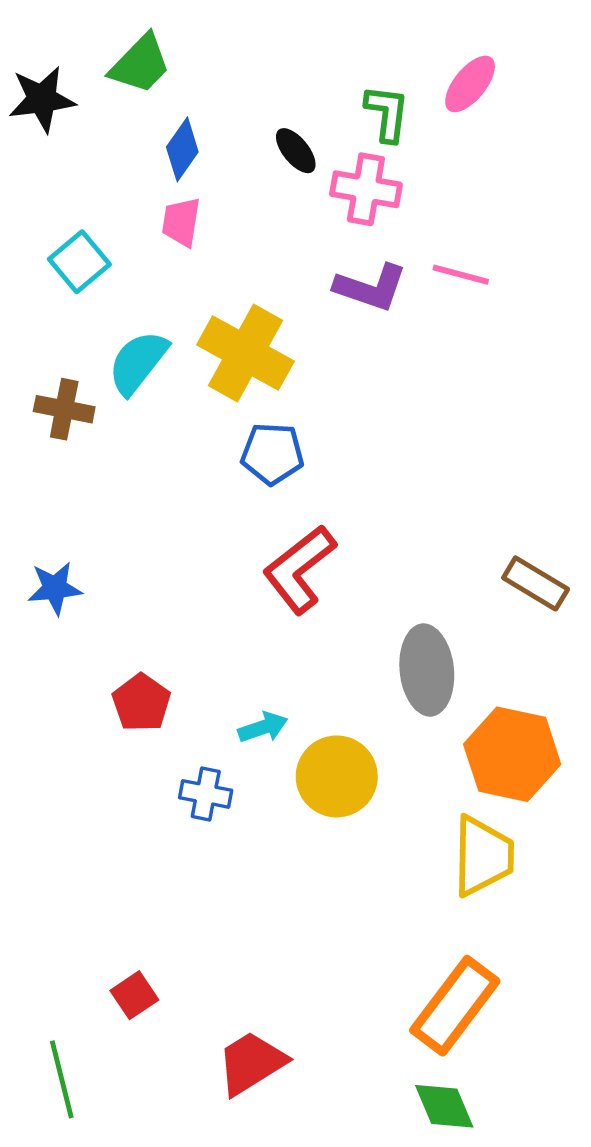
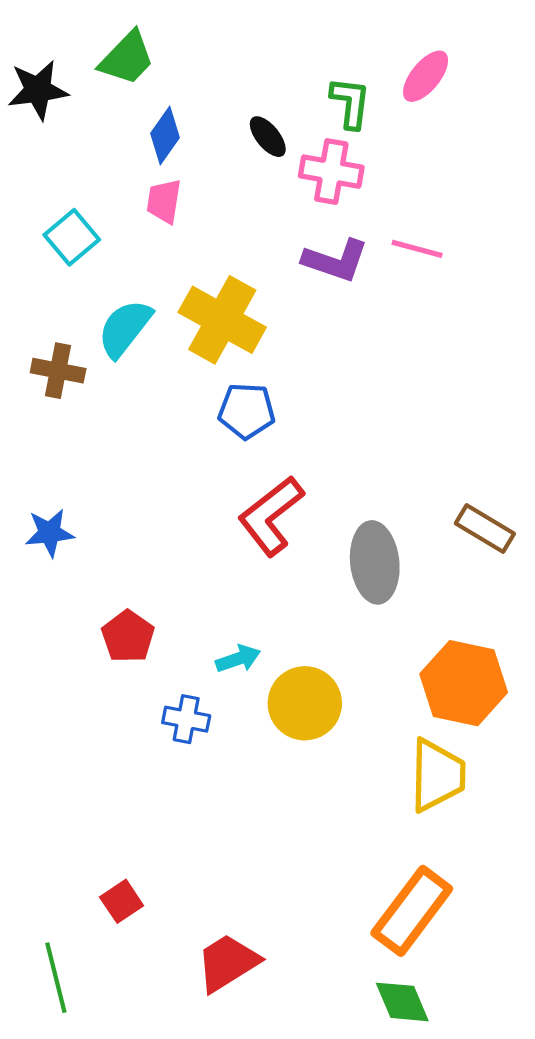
gray ellipse: (427, 670) -> (375, 562), moved

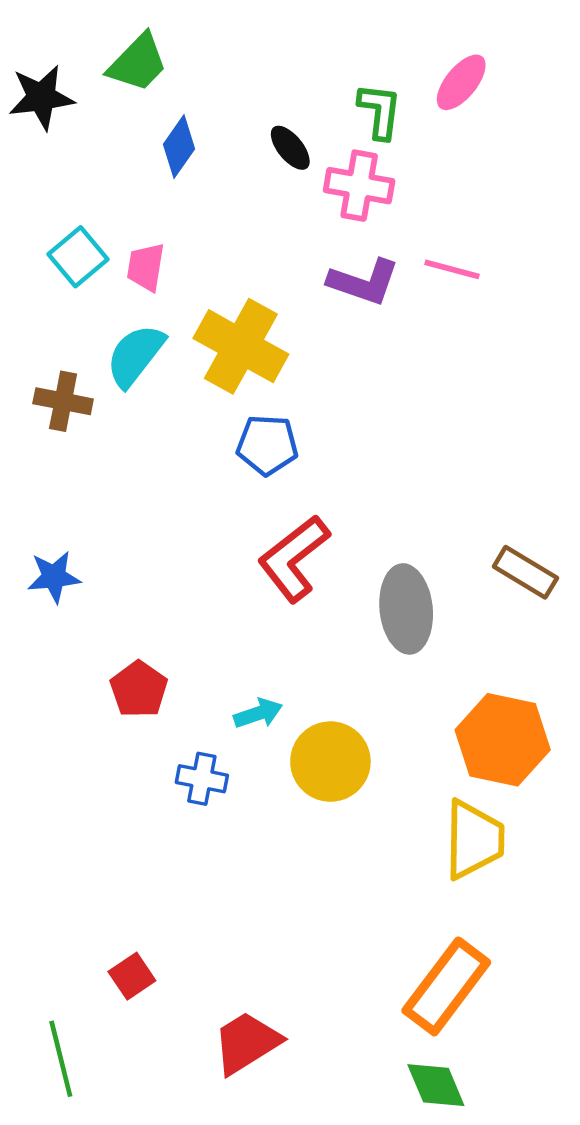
pink trapezoid: (164, 201) -> (146, 267), moved

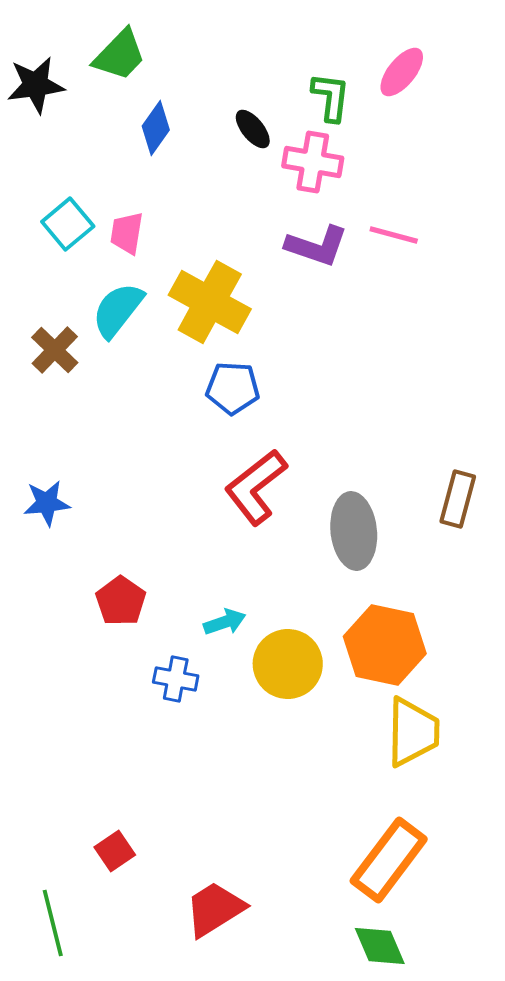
brown cross: (63, 401) -> (55, 350), turned 33
brown rectangle: (525, 572) -> (458, 499), turned 74
orange hexagon: (503, 740) -> (385, 645), moved

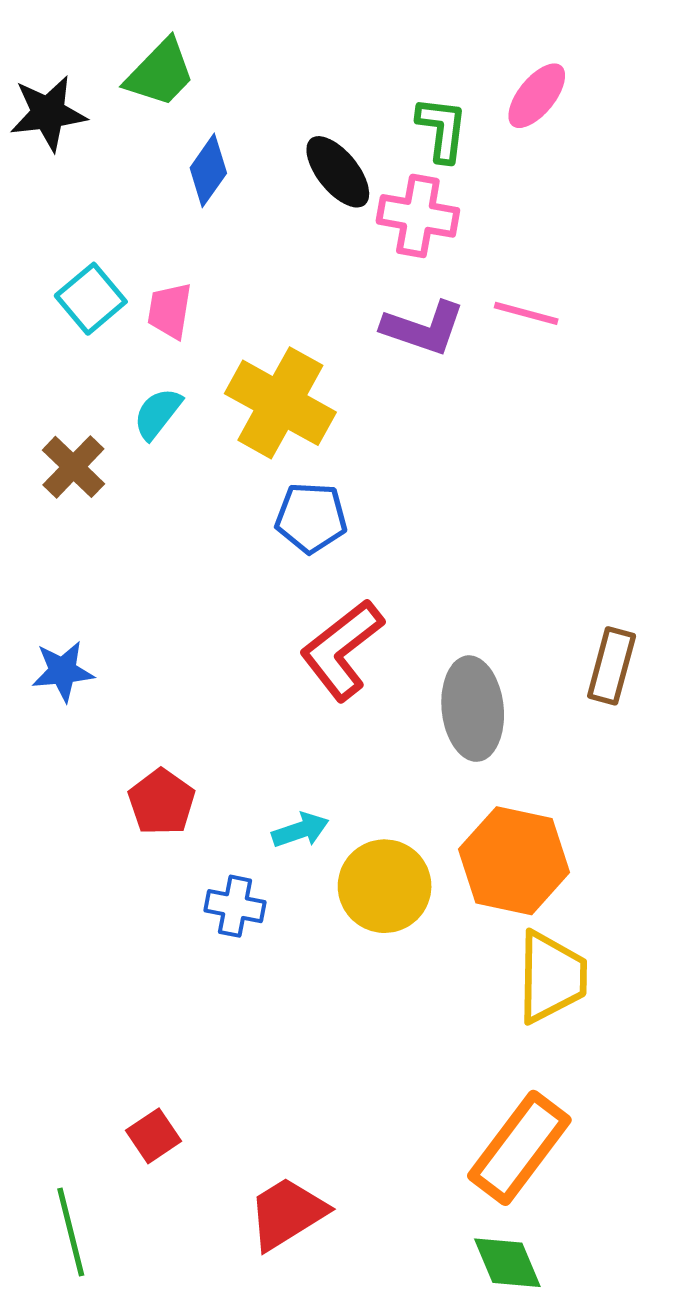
black ellipse: (253, 129) -> (338, 172), size x1.4
cyan semicircle: (118, 310) -> (158, 413), size x0.7

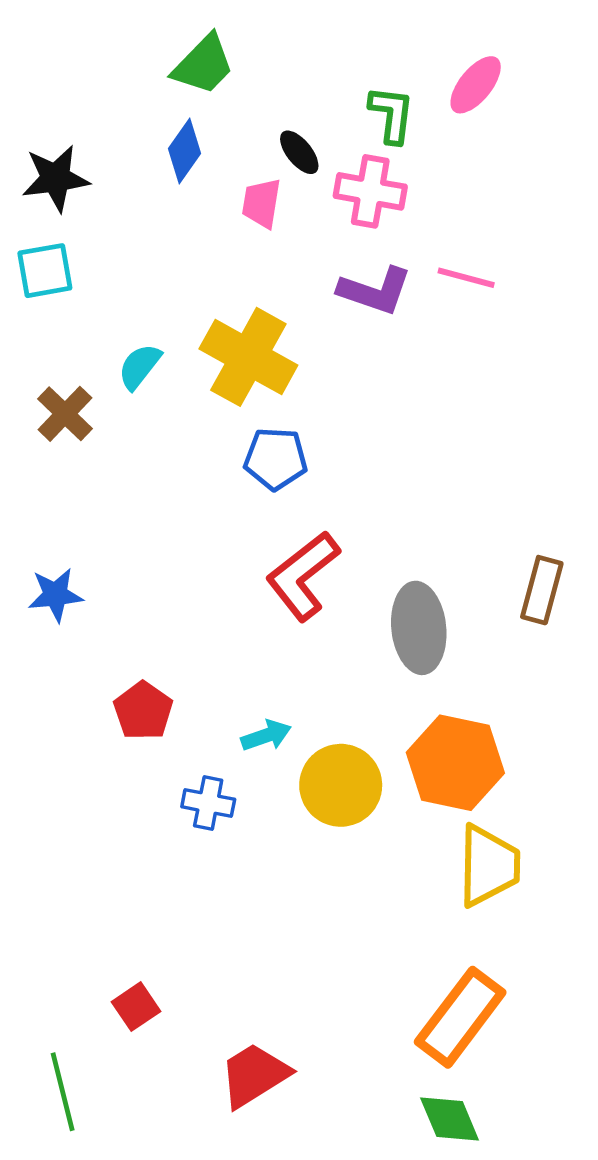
green trapezoid: (160, 73) -> (203, 65), moved
black star: (48, 113) -> (56, 178), moved
black ellipse: (338, 172) -> (299, 152), size x0.7
cyan square: (91, 299) -> (45, 271), moved, turned 30
pink trapezoid: (170, 311) -> (261, 203), moved

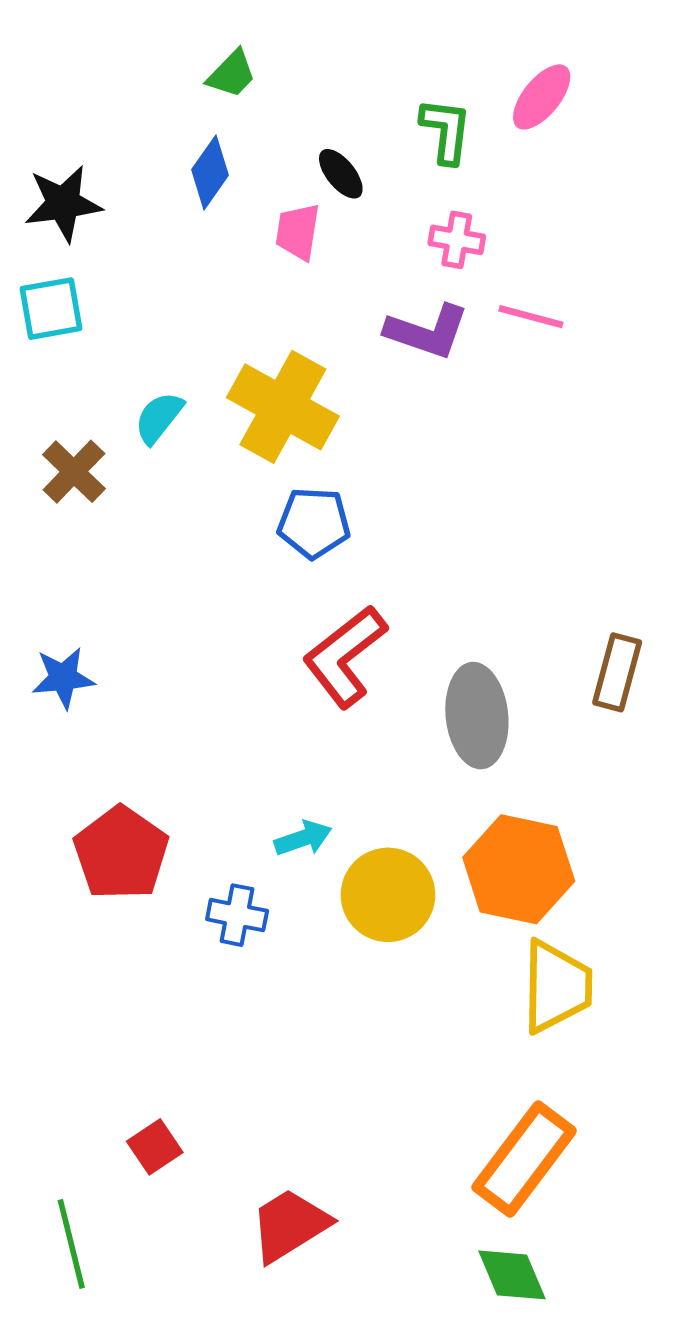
green trapezoid: (203, 65) -> (232, 74), size x0.7
pink cross: (370, 191) -> (457, 240), moved, size x0.7
red pentagon: (143, 711) -> (121, 853), moved, size x1.4

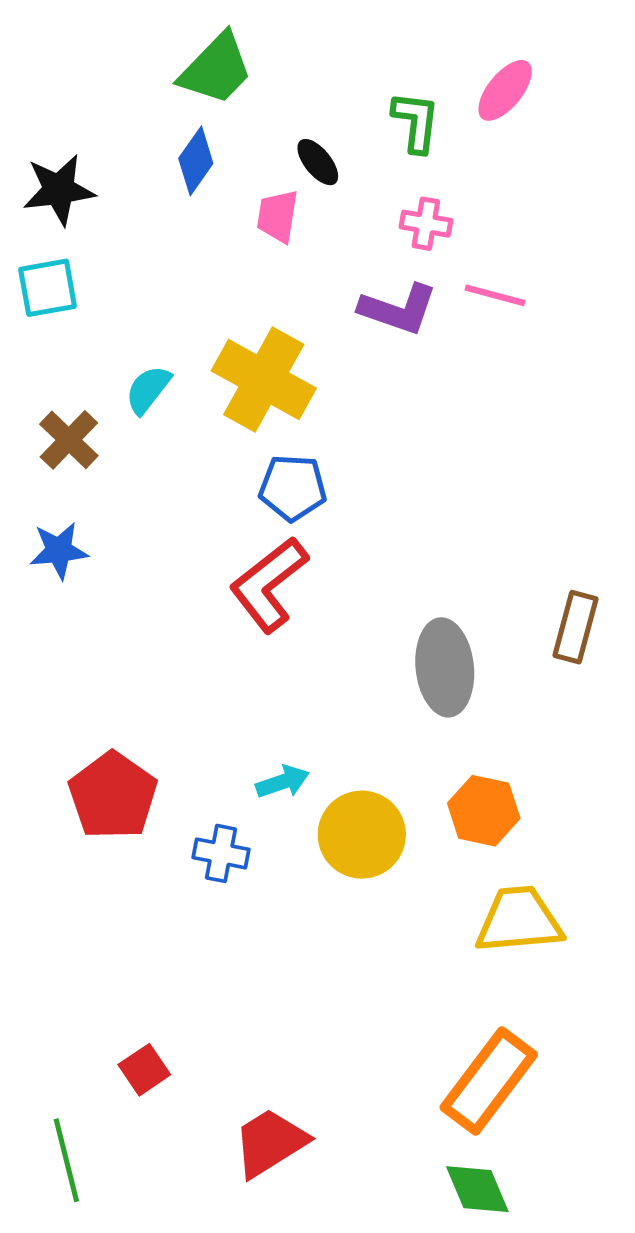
green trapezoid: (232, 74) -> (216, 69), size x1.6
red L-shape: (345, 656) -> (269, 584), moved
blue star: (63, 678) -> (59, 551), moved
orange hexagon: (519, 869) -> (484, 811), size x0.7
yellow trapezoid: (556, 986) -> (519, 920), turned -96

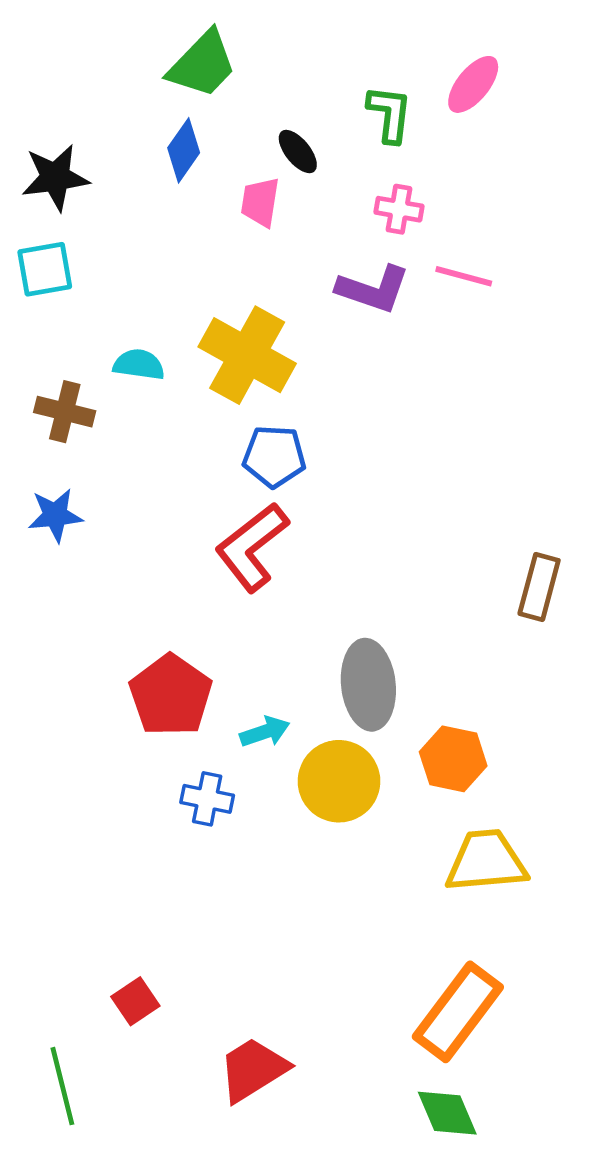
cyan semicircle: (148, 390) -> (139, 365), turned 60
brown cross: (69, 440) -> (65, 412), turned -30
gray ellipse: (445, 667) -> (368, 685), moved
red pentagon: (113, 796) -> (171, 695), moved

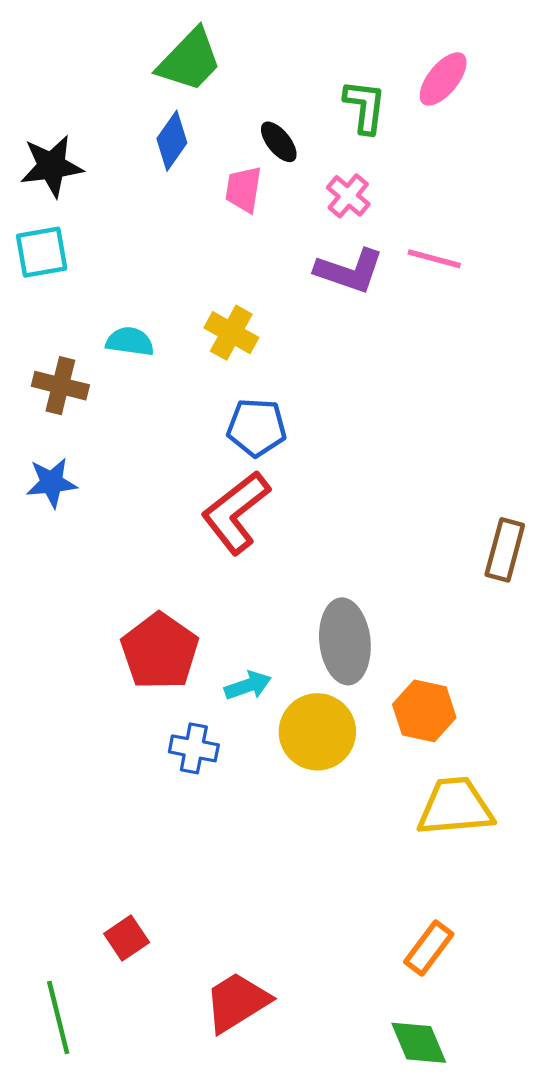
pink cross: (399, 209) -> (348, 196), moved, turned 30
yellow cross: (247, 355) -> (231, 333), size x0.6
orange rectangle: (458, 1012) -> (429, 948), size x0.6

